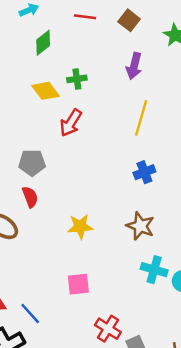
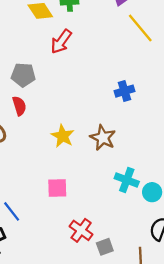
yellow line: (141, 118) -> (140, 28), moved, turned -60
brown star: (140, 226) -> (103, 138), moved
yellow star: (80, 227) -> (63, 136), turned 30

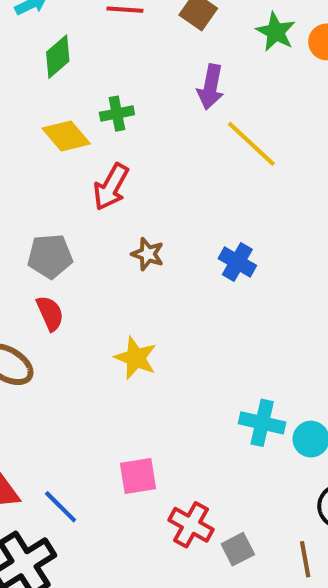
blue cross: (124, 91) -> (237, 262), turned -36
brown star: (103, 138) -> (148, 254), moved, size x0.7
pink square: (57, 188) -> (138, 476), moved

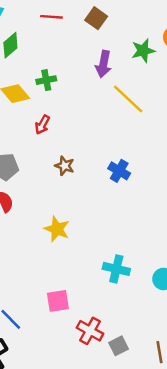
green star: (276, 32) -> (143, 51), moved, turned 30
red arrow: (111, 187) -> (42, 125), size x0.7
cyan cross: (262, 423) -> (116, 269), moved

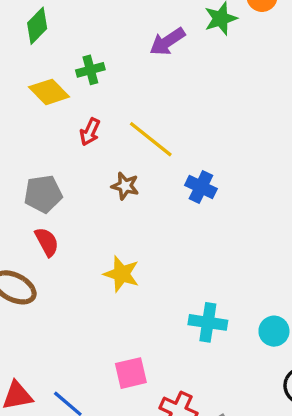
purple arrow: (103, 64) -> (167, 42), turned 50
yellow line: (128, 99) -> (151, 139), moved

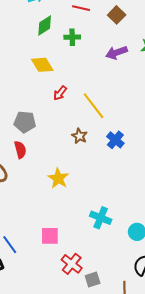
green cross: (90, 70) -> (72, 37), moved
brown star: (125, 186) -> (79, 136), moved

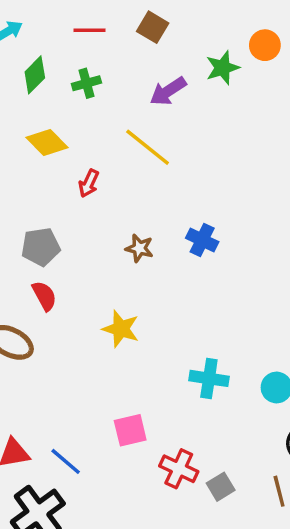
yellow line: (94, 106) -> (148, 147), moved

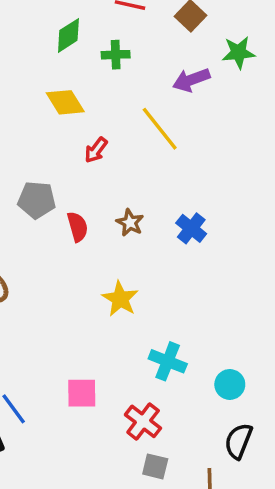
green star: (223, 68) -> (239, 53), moved
red semicircle: (44, 296) -> (78, 227), moved
yellow star: (121, 329) -> (120, 299), moved
red cross: (179, 469) -> (143, 421), moved
gray square: (221, 487) -> (155, 466), turned 32

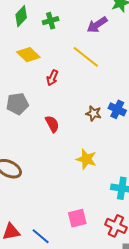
gray pentagon: (37, 200) -> (17, 104), moved
brown star: (130, 223) -> (93, 113), moved

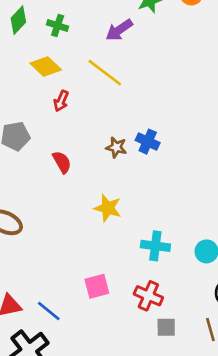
green cross: (51, 21) -> (58, 25), turned 35
yellow diamond: (28, 55) -> (46, 67), moved

